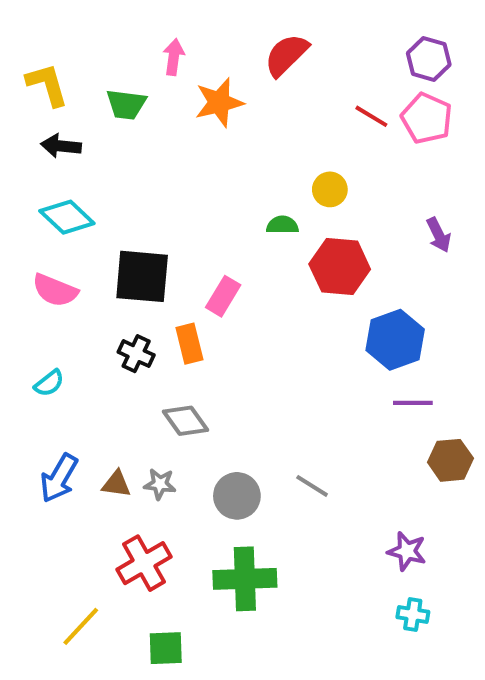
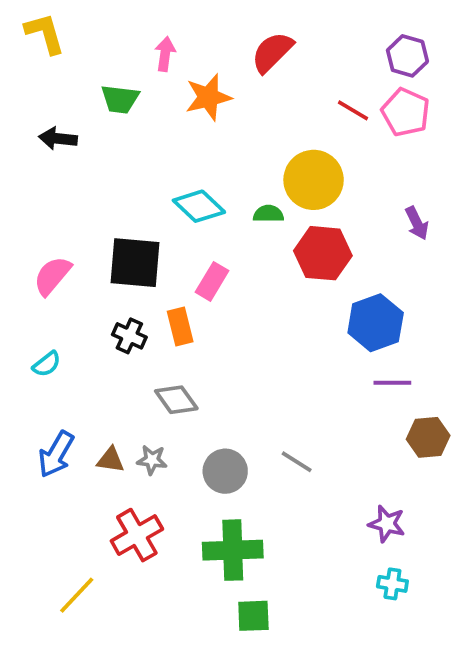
yellow L-shape: (47, 85) -> (45, 33), moved
yellow circle: (330, 189) -> (314, 180), size x1.8
cyan diamond: (67, 217) -> (199, 206), moved
pink semicircle: (55, 290) -> (52, 276), turned 108
green square: (166, 648) -> (253, 616), moved

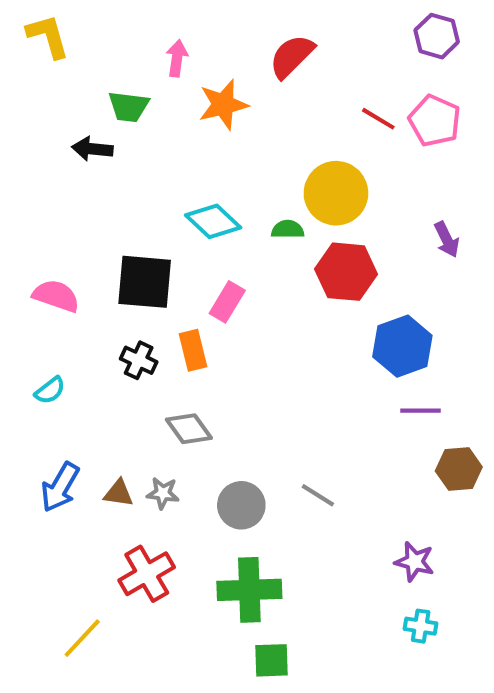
purple hexagon: (407, 56) -> (437, 36), moved
black arrow: (58, 139) -> (92, 149), moved
pink semicircle: (52, 276) -> (56, 296), turned 69

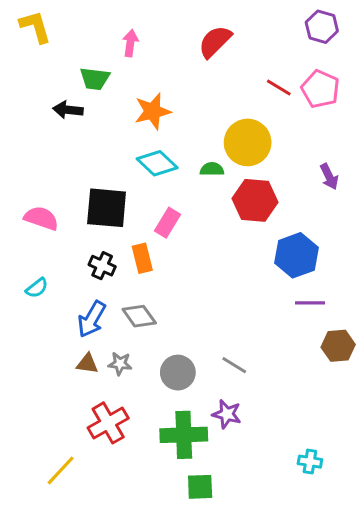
orange star: (223, 105) -> (153, 111), moved
blue arrow: (60, 487) -> (92, 319), moved
purple star: (414, 562) -> (227, 414), moved

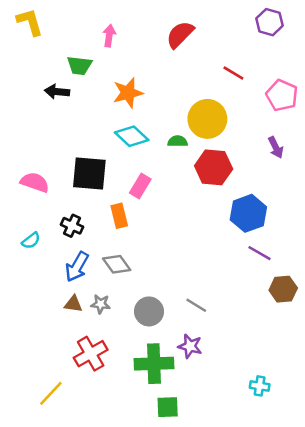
pink pentagon: (320, 89) -> (282, 95), moved
black cross: (102, 266) -> (72, 226), moved
purple line: (310, 303) -> (260, 253), turned 30

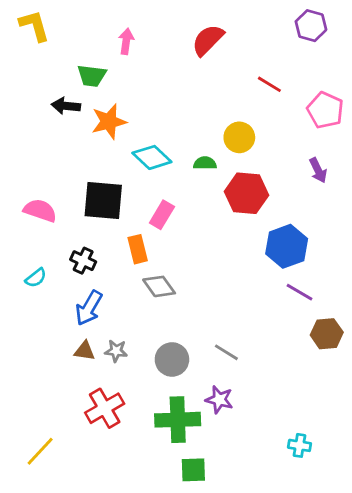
orange star: (128, 93) -> (109, 122), moved
yellow circle: (207, 119) -> (239, 137), size x0.7
gray diamond: (117, 264) -> (159, 286), moved
yellow line: (51, 393) -> (40, 451), moved

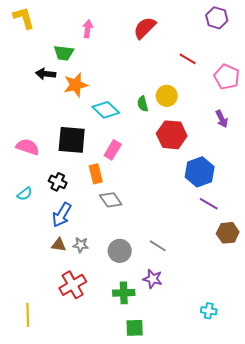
green semicircle: (205, 163) -> (143, 104), moved, turned -105
green cross: (178, 420) -> (124, 293), size x0.7
yellow line: (40, 451) -> (28, 315), turned -45

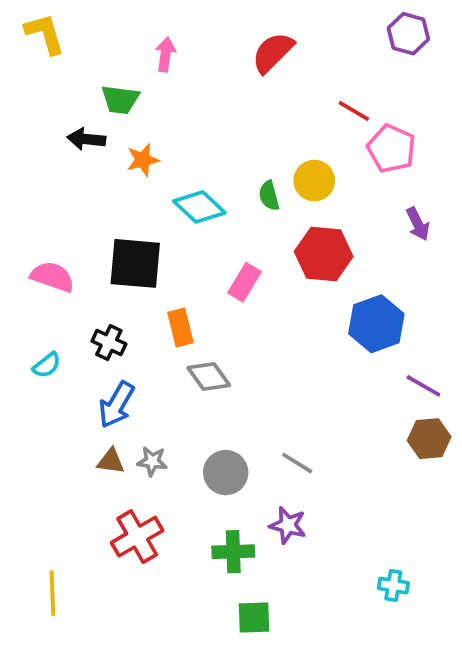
pink pentagon: (227, 77) -> (391, 149), moved
orange star: (76, 85) -> (143, 160), size x0.7
pink rectangle: (113, 150) -> (245, 282), moved
purple line: (209, 204) -> (423, 386), moved

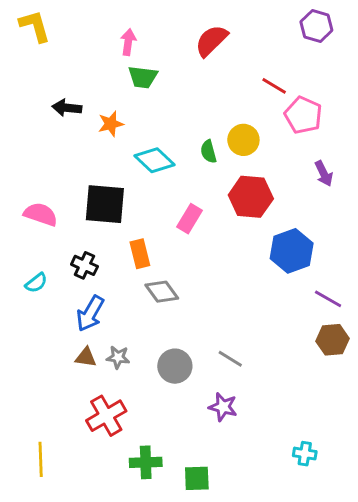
green trapezoid: (120, 100) -> (143, 77), moved
green cross: (233, 552) -> (146, 462), moved

